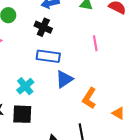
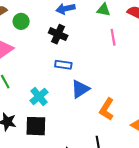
pink line: (95, 43) -> (113, 37), moved
blue rectangle: (48, 56) -> (63, 65), size x0.7

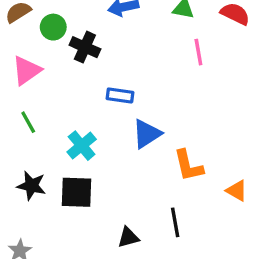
black cross: (58, 34) -> (85, 47), moved
orange L-shape: (107, 109) -> (188, 166), turned -45

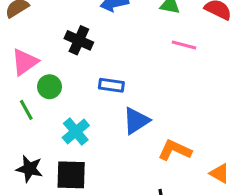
green circle: (53, 27) -> (49, 87), moved
pink line: (198, 52) -> (184, 45), turned -65
orange L-shape: (188, 166) -> (175, 150), turned 128

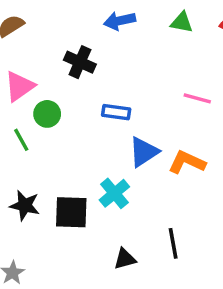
pink line: (184, 45) -> (197, 98), moved
cyan cross: (76, 132) -> (114, 193), moved
orange L-shape: (175, 150) -> (187, 162), moved

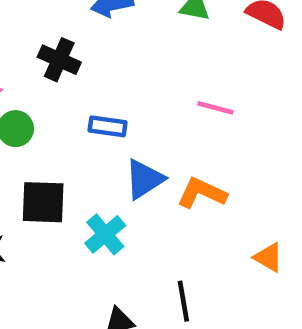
black square: (71, 212) -> (43, 202), moved

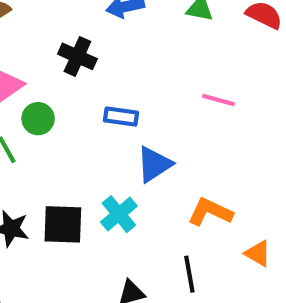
orange L-shape: (202, 193) -> (210, 212), moved
black square: (43, 202) -> (63, 224), moved
orange triangle: (268, 257) -> (258, 253), moved

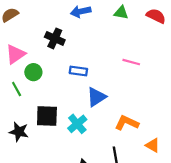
black square: (63, 224) -> (47, 116), moved

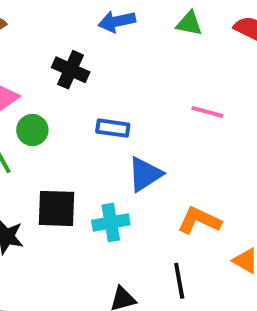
cyan cross: (77, 124) -> (111, 223), turned 30

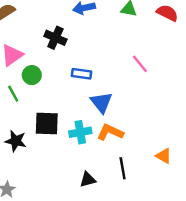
pink line: (207, 112) -> (140, 64), turned 36
blue triangle: (145, 174) -> (101, 102), turned -35
orange L-shape: (199, 220) -> (110, 132), moved

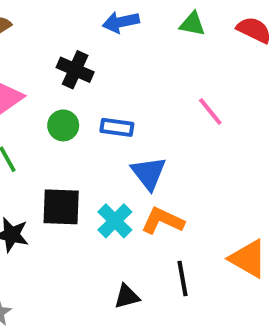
green circle: (32, 75) -> (63, 125), moved
cyan cross: (80, 132) -> (115, 221), turned -35
orange triangle: (164, 156) -> (248, 259), size x1.5

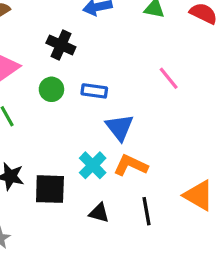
black square: (61, 207) -> (50, 189), moved
black triangle: (127, 296) -> (99, 213), moved, turned 30

